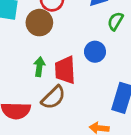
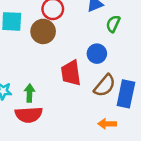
green arrow: (39, 67) -> (30, 93), moved
brown semicircle: (53, 97) -> (105, 86), moved

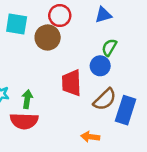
green semicircle: (113, 24) -> (109, 47), moved
orange arrow: (107, 124) -> (90, 137), moved

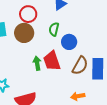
green semicircle: (109, 47) -> (54, 29), moved
green arrow: (27, 99) -> (37, 63), moved

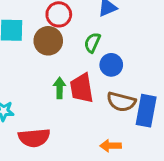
brown semicircle: (80, 66) -> (121, 102), turned 66

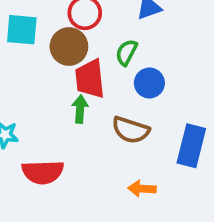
red trapezoid: (82, 88) -> (90, 79), moved
brown semicircle: (121, 102) -> (131, 130), moved

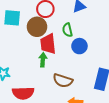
green semicircle: (126, 52) -> (67, 30), turned -40
brown semicircle: (131, 130) -> (63, 81), moved

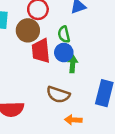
blue circle: (79, 46) -> (64, 53), moved
green arrow: (43, 60) -> (73, 64), moved

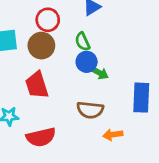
red trapezoid: (41, 51) -> (37, 85), moved
green arrow: (73, 64) -> (99, 73), turned 126

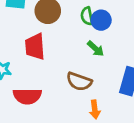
blue circle: (87, 62) -> (101, 20), moved
orange arrow: (113, 135) -> (95, 109), turned -102

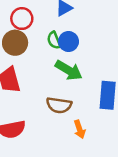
green arrow: (96, 49) -> (69, 70), size x1.5

